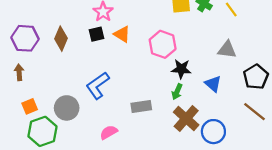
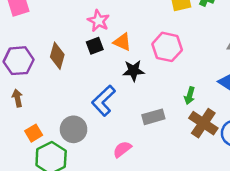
black star: (181, 69) -> (133, 71), moved

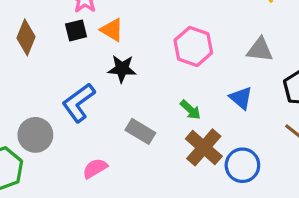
pink hexagon: (167, 47) -> (193, 46), moved
green arrow: (190, 96) -> (190, 110), turned -70
gray rectangle: (153, 117) -> (140, 131), turned 40

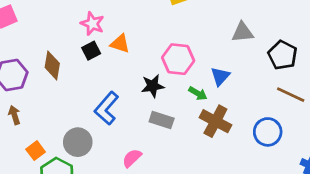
pink hexagon: (193, 46) -> (178, 59), moved
black star: (122, 69) -> (153, 86), moved
blue triangle: (241, 98) -> (220, 76), moved, turned 45
blue circle: (242, 165) -> (268, 132), moved

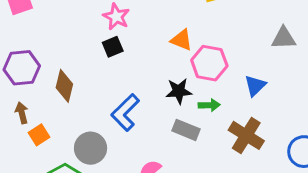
orange triangle: (120, 44) -> (182, 40), moved
brown diamond: (52, 65) -> (64, 86), moved
green arrow: (198, 93) -> (209, 105), moved, turned -36
orange square: (36, 151) -> (39, 135), moved

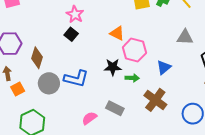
black square: (113, 47) -> (71, 34), turned -32
blue L-shape: (125, 112) -> (76, 79), turned -125
gray rectangle: (186, 130) -> (115, 108), moved
gray circle: (91, 148) -> (49, 83), moved

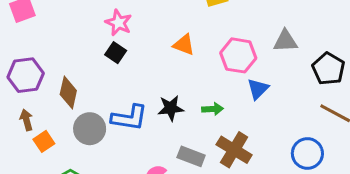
pink hexagon: (134, 50) -> (238, 55), moved
black star: (113, 67) -> (171, 108), moved
brown cross: (155, 100) -> (234, 150), moved

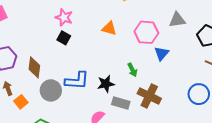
black star: (171, 108) -> (106, 84), moved
green arrow: (213, 109) -> (132, 70), turned 72

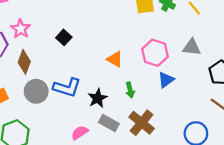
pink star: (64, 17) -> (21, 29), moved
orange triangle: (109, 28) -> (115, 59), moved
black star: (106, 84) -> (98, 98), turned -30

